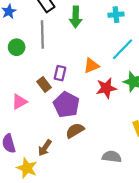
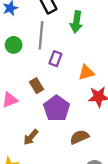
purple rectangle: (60, 73) -> (55, 59), moved
brown semicircle: (75, 130) -> (79, 137), moved
brown arrow: (45, 148) -> (31, 137), moved

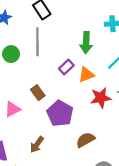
green arrow: (76, 22) -> (86, 43), moved
purple rectangle: (55, 59) -> (66, 67), moved, turned 32

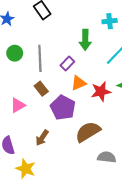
gray line: (37, 42) -> (40, 58), moved
orange triangle: (86, 75) -> (79, 83), moved
brown semicircle: (85, 140) -> (88, 132), size x1.4

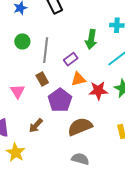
pink triangle: (18, 105) -> (18, 91), turned -42
gray semicircle: (107, 157) -> (80, 159), moved

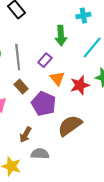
orange triangle: (78, 79) -> (57, 78), turned -42
gray semicircle: (80, 159) -> (40, 154), moved

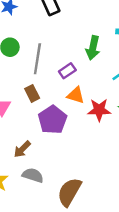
orange triangle: (57, 78) -> (76, 95), turned -49
brown semicircle: (70, 126) -> (69, 192), moved, turned -40

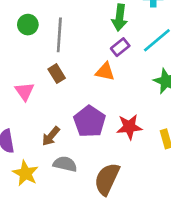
purple rectangle: (67, 71) -> (120, 47), moved
red star: (99, 110) -> (129, 127), moved
purple pentagon: (52, 120) -> (89, 121), moved

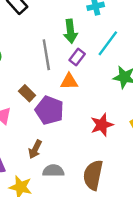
gray line: (59, 35) -> (46, 55), moved
purple pentagon: (89, 121) -> (49, 110), moved

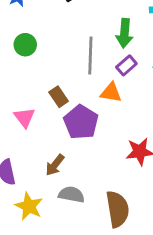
brown semicircle: (93, 175) -> (118, 209), turned 148

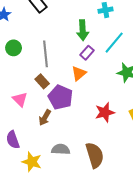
gray line: (90, 55) -> (45, 54), moved
orange triangle: (111, 93) -> (79, 73), turned -42
brown arrow: (55, 165) -> (45, 118), moved

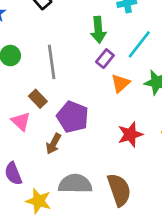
orange triangle: (79, 73) -> (120, 83), moved
brown rectangle: (42, 81) -> (38, 99), moved
gray semicircle: (61, 149) -> (75, 184), size x1.4

